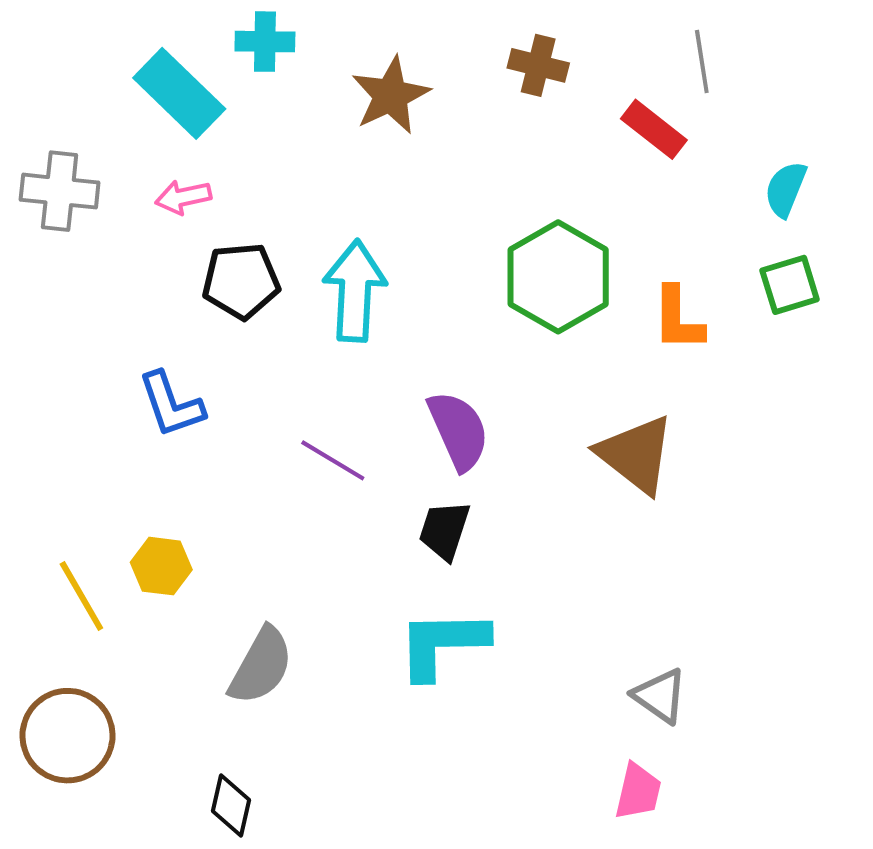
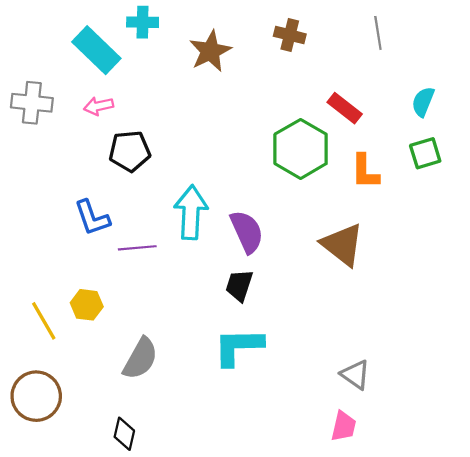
red rectangle: (654, 129) -> (345, 108), moved
cyan arrow: (355, 291) -> (191, 212), moved
purple line: (333, 460) -> (137, 248), moved, turned -36

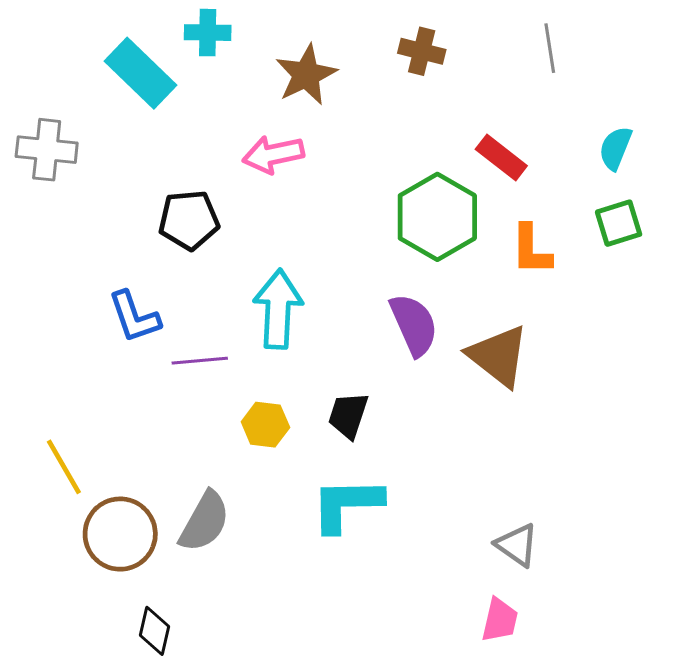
pink arrow: (99, 106) -> (273, 154), moved, size x1.4
purple semicircle: (247, 232) -> (414, 325), moved
yellow hexagon: (87, 305) -> (265, 425), moved
brown circle: (36, 396) -> (120, 534), moved
black diamond: (124, 434) -> (155, 631), moved

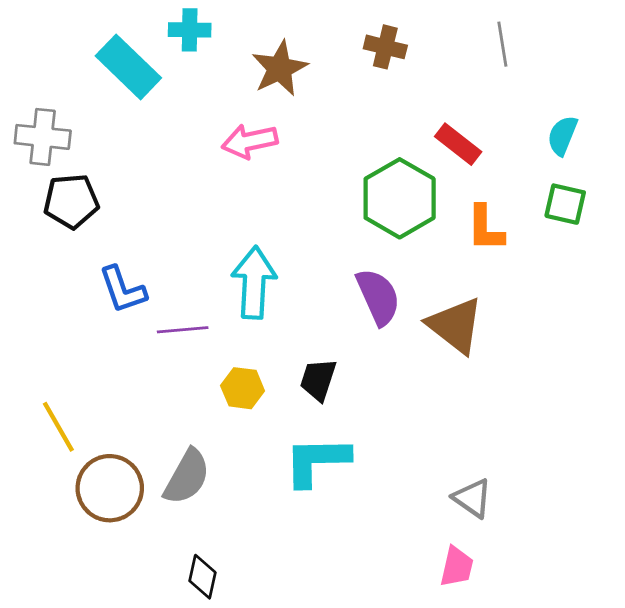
black pentagon: (189, 220) -> (71, 201), moved
green square: (619, 223) -> (565, 204), turned 30
black diamond: (155, 631) -> (203, 577), moved

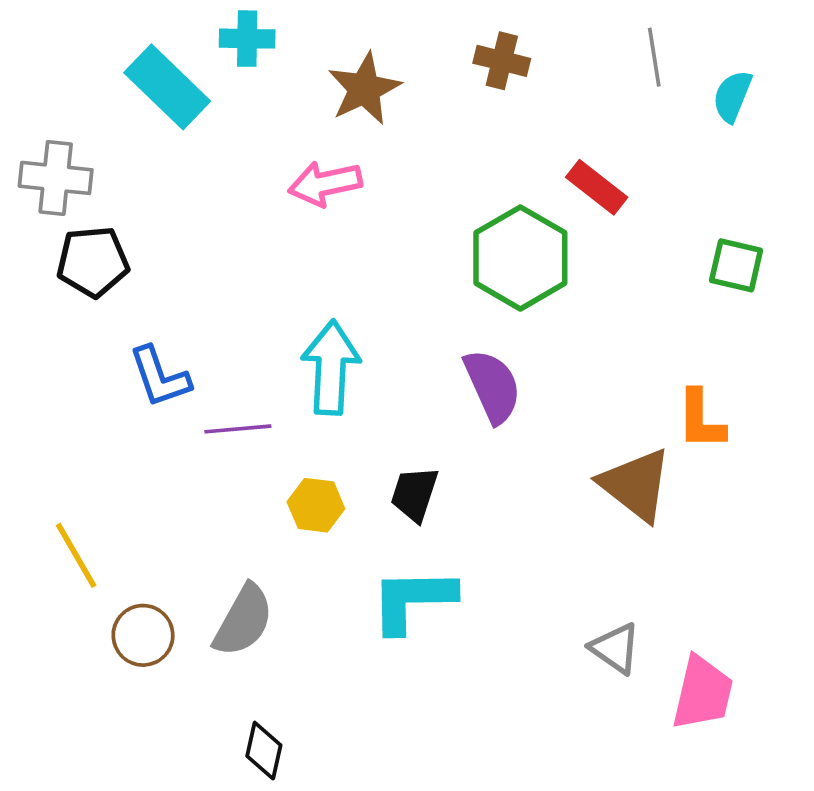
cyan semicircle: (562, 136) -> (732, 96), moved
orange L-shape: (485, 228) -> (701, 420), moved
brown triangle: (455, 325) -> (636, 485), moved
brown circle: (110, 488) -> (143, 635), size x0.7
pink trapezoid: (457, 567) -> (703, 693), moved, size x1.4

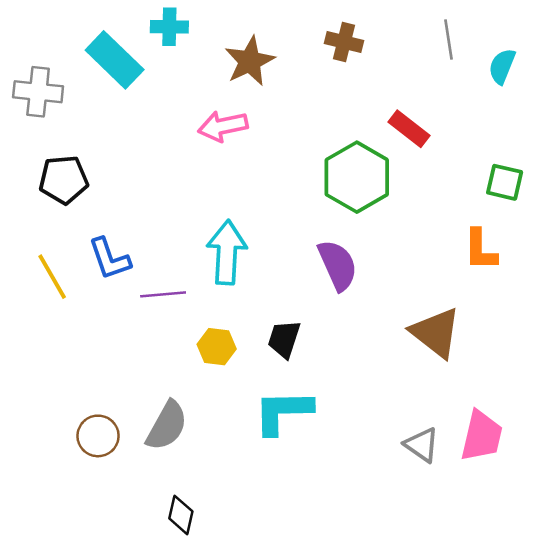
gray cross: (56, 178) -> (38, 92), moved
orange L-shape: (701, 420) -> (480, 250), moved
yellow line: (76, 555) -> (52, 277), moved
pink trapezoid: (703, 693) -> (482, 436), moved

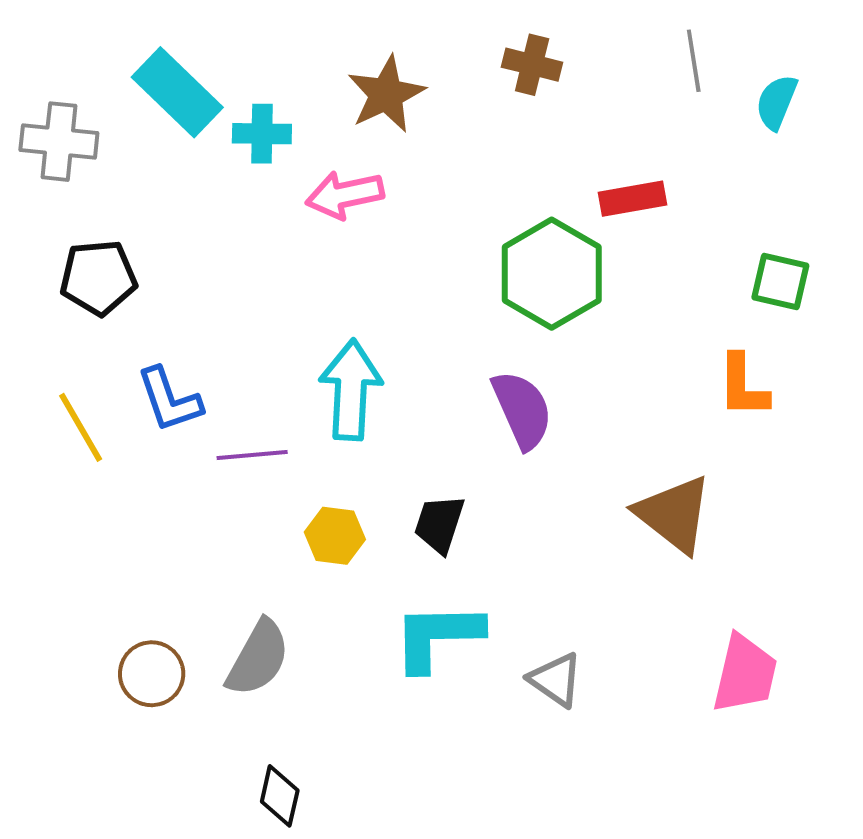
cyan cross: (169, 27) -> (262, 134), moved
red rectangle: (409, 129) -> (633, 199), turned -48
gray triangle: (422, 445) -> (556, 680), moved

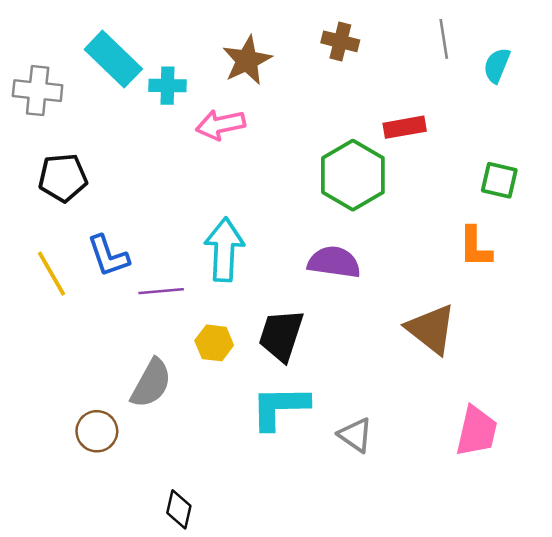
purple semicircle: (522, 410) -> (334, 262), turned -58
black trapezoid: (439, 524) -> (281, 335), size x1.4
gray semicircle: (258, 658) -> (151, 383), moved

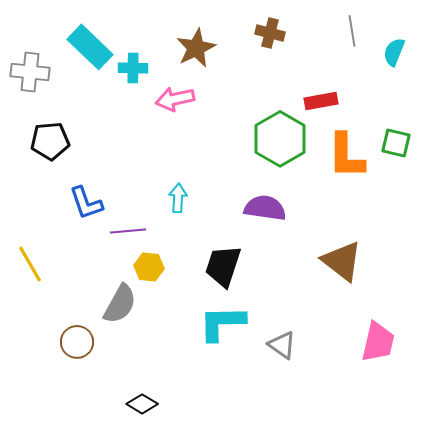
orange L-shape: (475, 247) -> (346, 156), moved, size x1.4
cyan arrow: (224, 250) -> (178, 198), size x0.6
yellow line: (51, 274) -> (30, 264), moved
yellow hexagon: (214, 343) -> (149, 267), moved
black diamond: (179, 509) -> (142, 404), turned -72

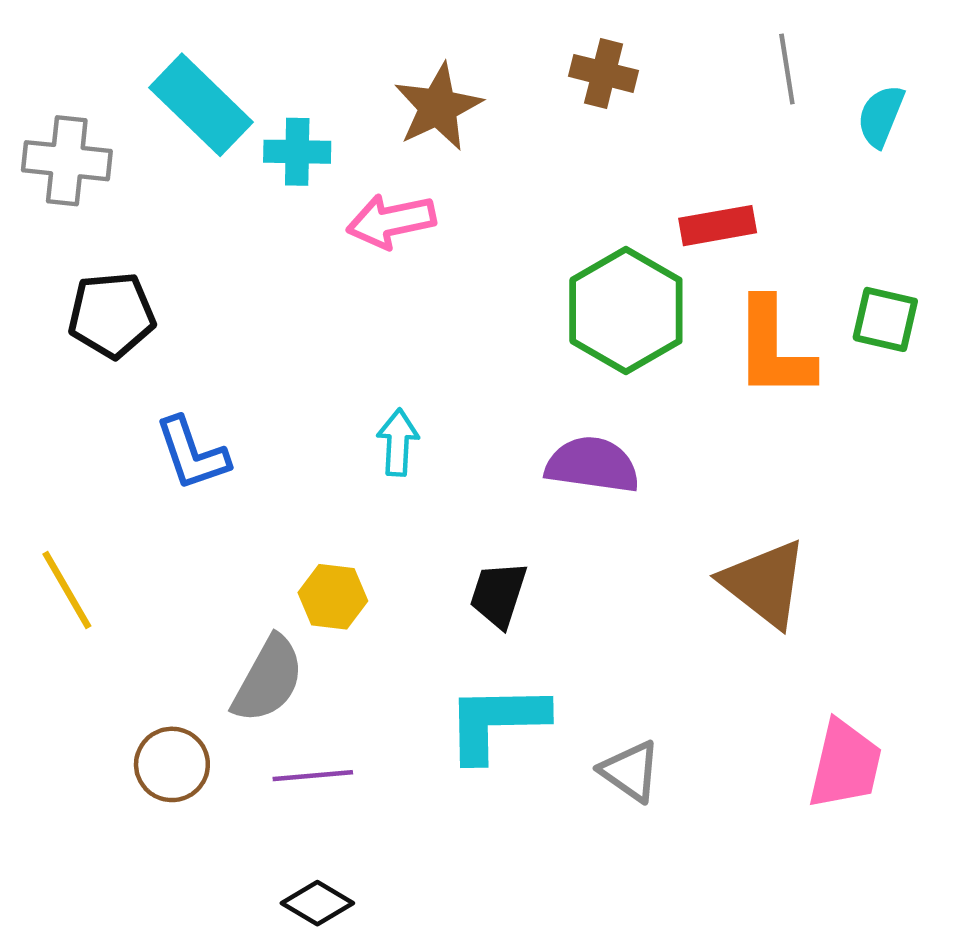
purple line: (128, 231) -> (313, 776), moved
black trapezoid: (223, 266) -> (498, 594), size x0.7

